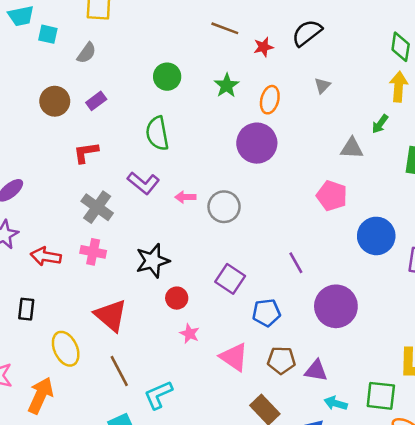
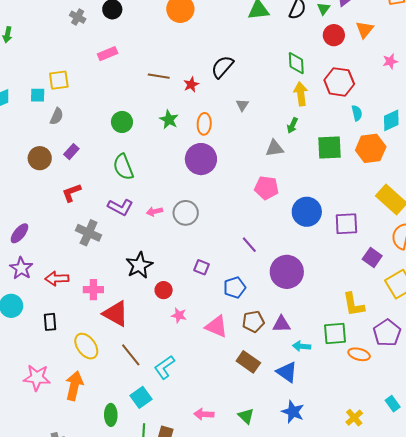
cyan square: (48, 34) -> (38, 95), moved
pink cross: (93, 252) -> (93, 290), moved
purple square: (230, 279) -> (201, 267), size x0.7

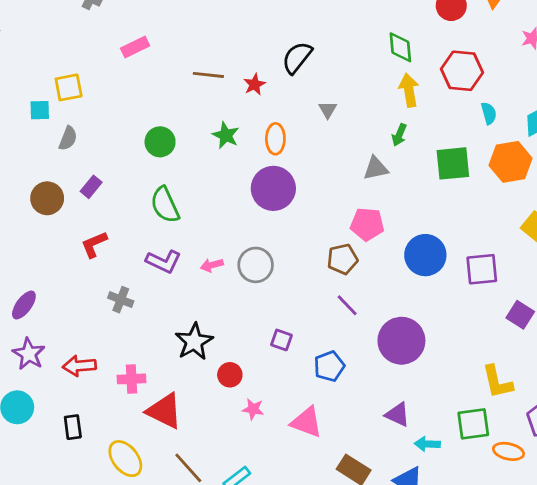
gray cross: (89, 233) -> (121, 300), size x0.7
brown pentagon: (253, 322) -> (342, 259), moved
purple triangle: (281, 324) -> (398, 414), turned 30

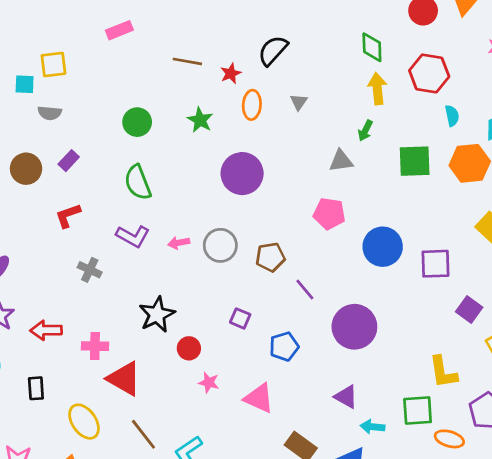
gray semicircle: (68, 138) -> (50, 113), turned 70
orange ellipse: (275, 139) -> (252, 105), moved
brown pentagon: (342, 259) -> (270, 257), moved

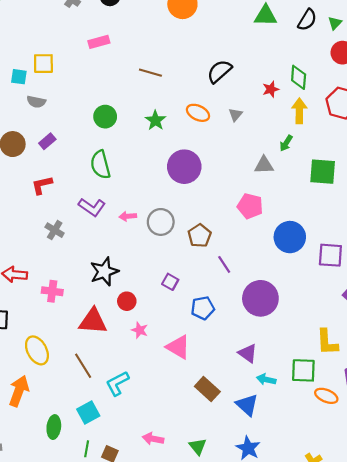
red star: (231, 73) -> (271, 89), moved
orange ellipse: (252, 105) -> (198, 113), turned -75
brown pentagon: (270, 257) -> (200, 236), turned -30
red triangle: (124, 379) -> (93, 321), moved, turned -32

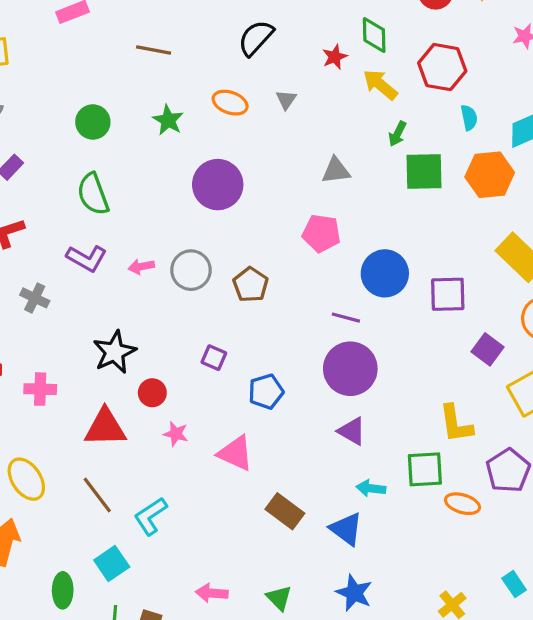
yellow arrow: (299, 111) -> (380, 85), turned -45
green arrow: (286, 143) -> (397, 134), moved
purple line: (224, 264) -> (346, 318), moved, turned -36
purple triangle: (248, 353) -> (352, 431), moved

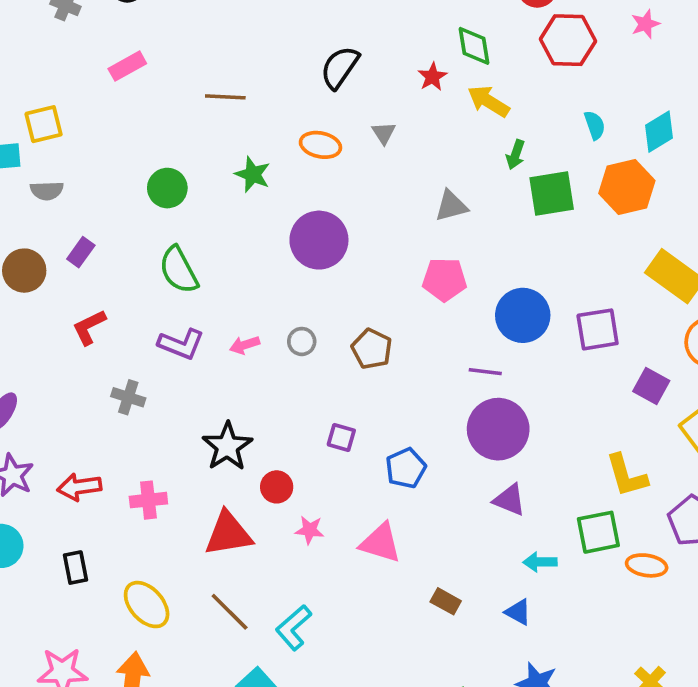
red hexagon: (442, 67) -> (568, 40), moved
gray circle: (191, 270) -> (302, 341), size x0.6
brown rectangle: (285, 511) -> (446, 601), size x0.7
blue triangle: (346, 529) -> (518, 612), size x0.7

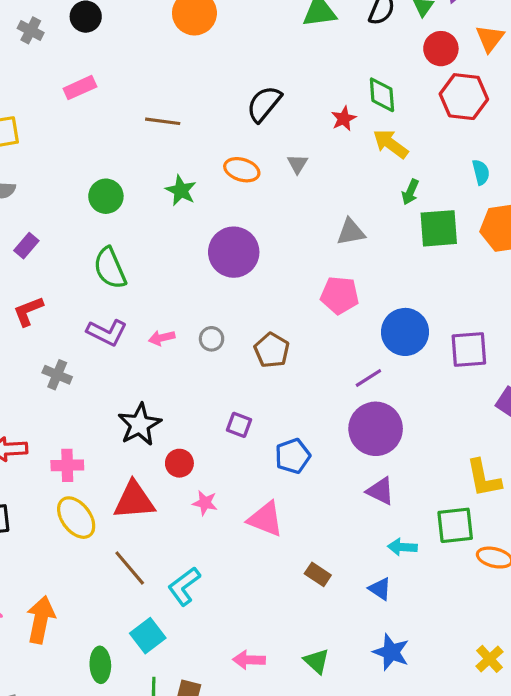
purple line: (485, 372) -> (368, 378), turned -44
yellow ellipse: (147, 605) -> (76, 518), moved

